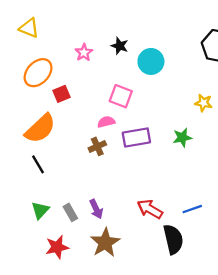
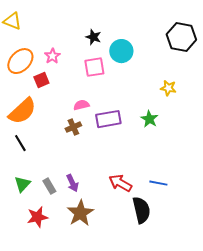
pink star: (84, 53) -> (52, 56), moved
pink square: (121, 96) -> (94, 67), moved, turned -30
green star: (182, 138) -> (149, 119), turned -30
blue line: (192, 209) -> (158, 183), turned 30

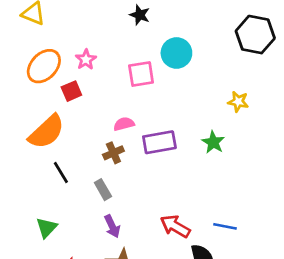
black star: (93, 37) -> (140, 15), moved
black line: (20, 143) -> (61, 172), moved
gray rectangle: (49, 186) -> (103, 190), moved

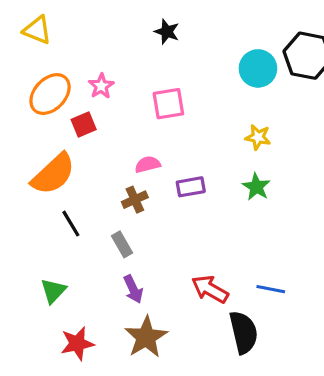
cyan circle: (176, 53) -> (258, 68), moved
yellow star: (238, 102) -> (258, 137), moved
purple rectangle: (159, 142) -> (191, 187), size x0.7

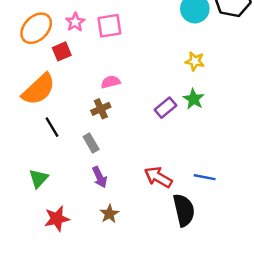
pink square: (168, 104) -> (109, 26), moved
purple rectangle: (191, 187) -> (166, 108), moved, turned -30
brown star: (146, 337) -> (109, 214), size x0.6

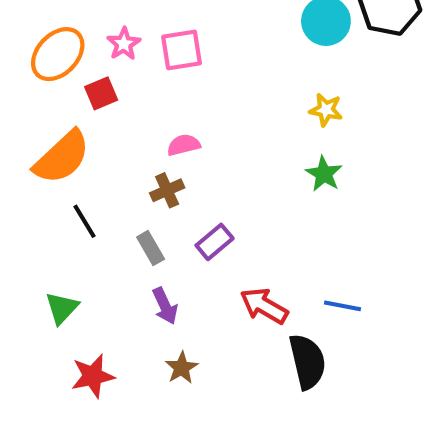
purple rectangle: (166, 108) -> (215, 242), moved

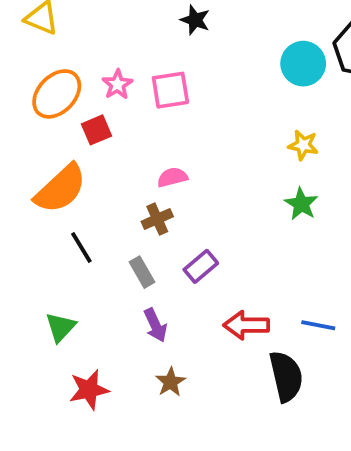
red arrow: (264, 306) -> (246, 325), turned -30

